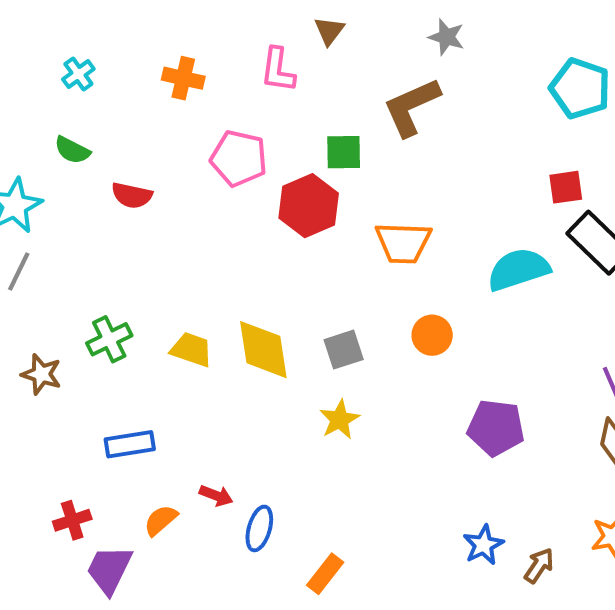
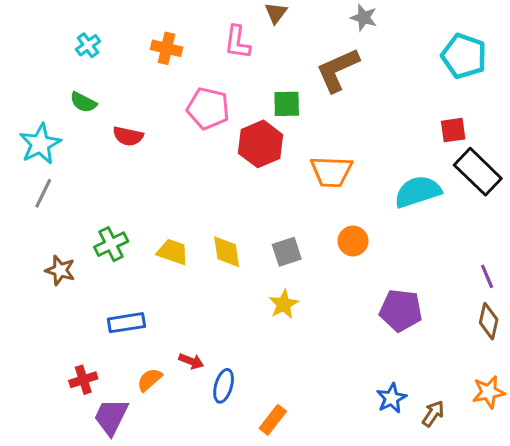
yellow diamond: (263, 350) -> (227, 252), size x0.7

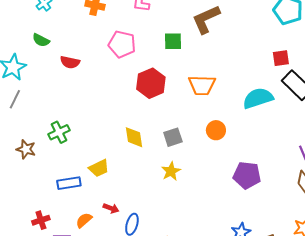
red hexagon: (261, 144) -> (151, 83), moved
yellow trapezoid: (173, 252) -> (99, 168), moved, turned 135

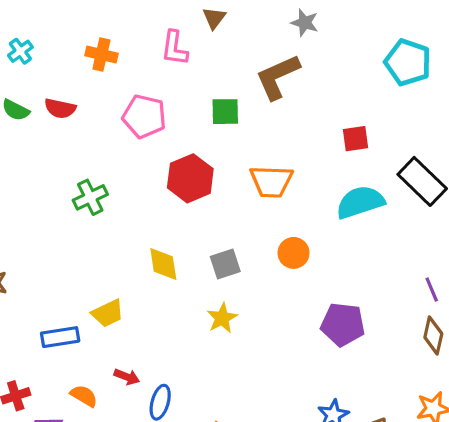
red square: (281, 58) -> (355, 139), moved
red semicircle: (70, 62) -> (60, 108), moved
green cross: (59, 132) -> (90, 197), moved
orange semicircle: (84, 220) -> (84, 396), turned 72

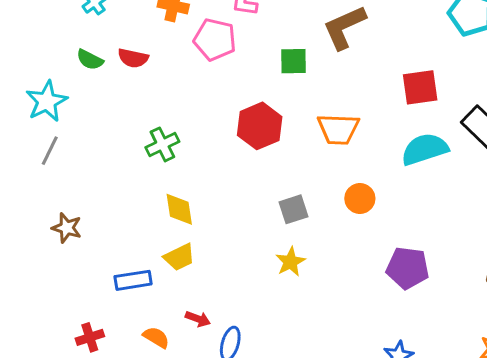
pink pentagon: (144, 116) -> (215, 40), moved
red square: (355, 139) -> (420, 87), size x1.4
yellow diamond: (163, 264) -> (179, 209), moved

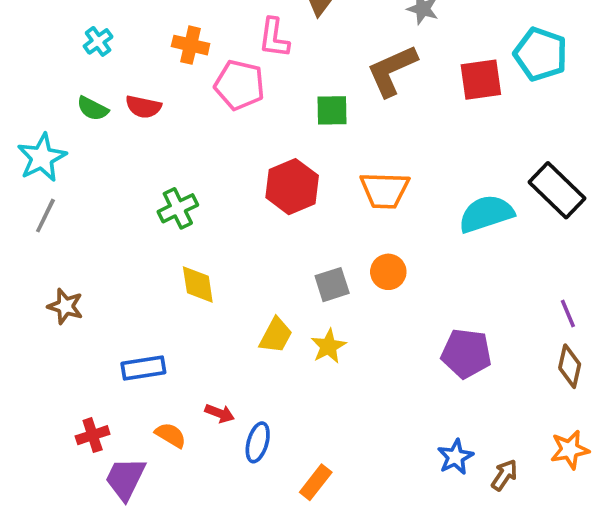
red square: (420, 87) -> (481, 80), moved
orange circle: (360, 199) -> (388, 272), moved
yellow trapezoid: (179, 257) -> (276, 335), moved, turned -36

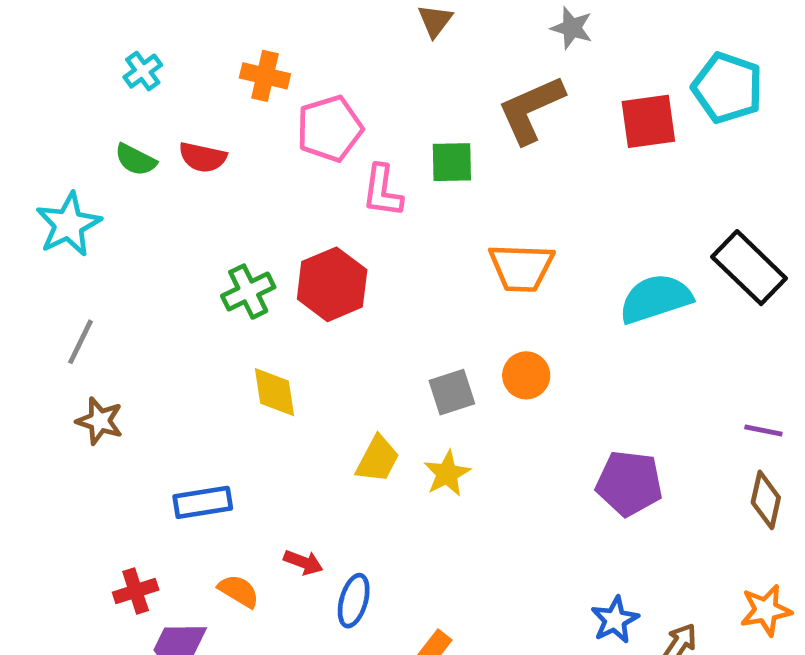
pink L-shape: (274, 38) -> (382, 191), moved
pink pentagon: (240, 85) -> (330, 129), turned -30
red hexagon: (292, 187) -> (332, 284), moved
gray line: (45, 216) -> (80, 342), moved
purple line: (568, 314) -> (763, 430), turned -56

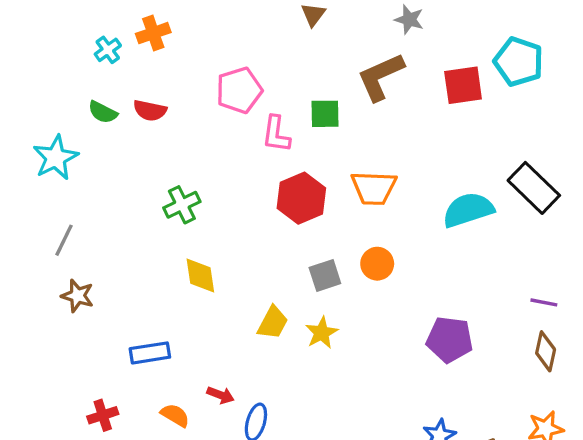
orange cross: (265, 76) -> (153, 33), moved, turned -32
red hexagon: (332, 284) -> (301, 198), moved

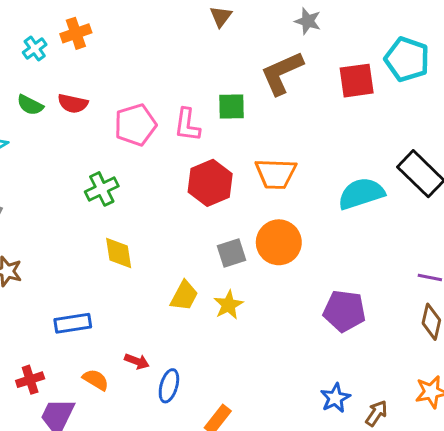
pink pentagon: (239, 90) -> (135, 125), moved
orange circle: (377, 264) -> (279, 242), size x1.5

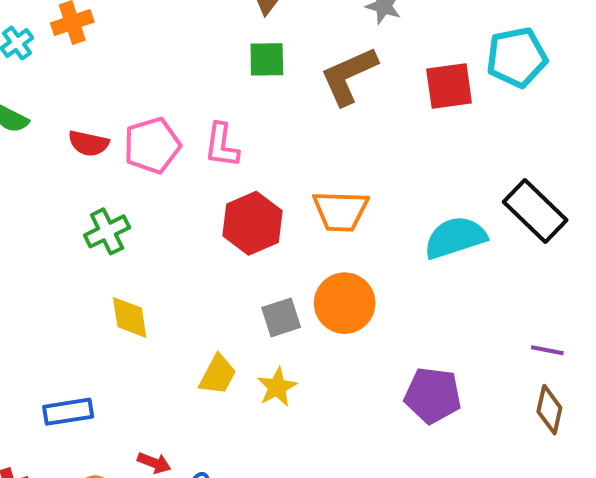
cyan pentagon: (407, 59) -> (517, 57), turned -30
red semicircle: (73, 103) -> (89, 143), moved
green square: (231, 107) -> (267, 59), moved

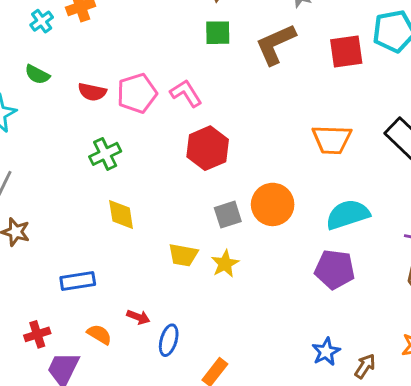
pink L-shape: (222, 145) -> (186, 93), turned 140
orange trapezoid: (341, 211) -> (332, 140), moved
cyan semicircle: (455, 238) -> (348, 215), moved
yellow trapezoid: (218, 375) -> (183, 255), turned 72

